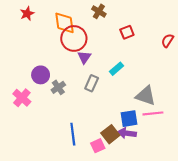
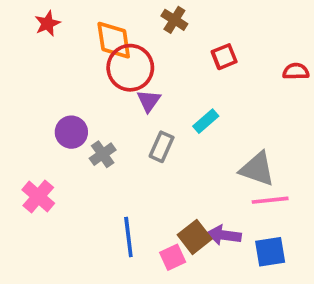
red semicircle: (168, 41) -> (296, 71), turned 56
pink cross: (22, 98) -> (38, 197), moved
blue square: (129, 119) -> (270, 252), moved

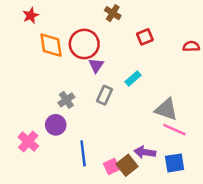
orange diamond: (114, 40) -> (51, 45), moved
purple circle: (71, 132) -> (56, 125), moved
pink cross: (38, 197) -> (28, 141), moved
pink line: (270, 200) -> (175, 130), turned 30
brown square: (195, 237) -> (127, 165), moved

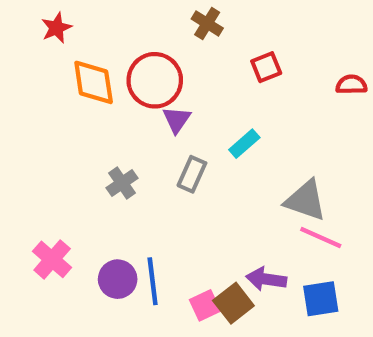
purple circle: (56, 125) -> (118, 279), moved

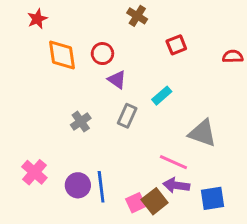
red circle: (155, 80) -> (102, 54), size x0.6
purple triangle: (177, 120) -> (117, 80), turned -30
pink line: (321, 238) -> (173, 162), moved

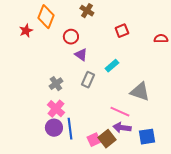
brown cross: (137, 16) -> (87, 11), moved
red star: (37, 19) -> (26, 31), moved
orange diamond: (62, 55) -> (46, 17), moved, turned 30
pink cross: (34, 172) -> (56, 109), moved

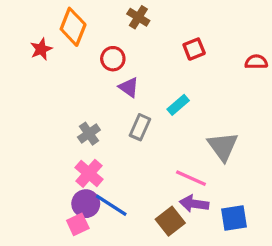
gray triangle: (140, 92) -> (223, 146), turned 35
blue line: (70, 129) -> (111, 205), turned -50
pink square: (94, 140) -> (78, 224), moved

